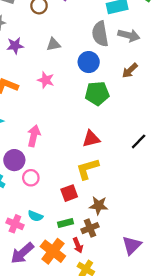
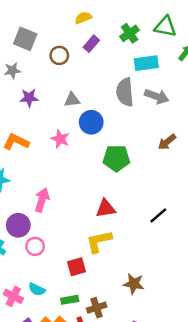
blue circle: (89, 62) -> (91, 122), moved
brown arrow: (130, 71) -> (167, 142), moved
brown star: (99, 206) -> (134, 284), moved

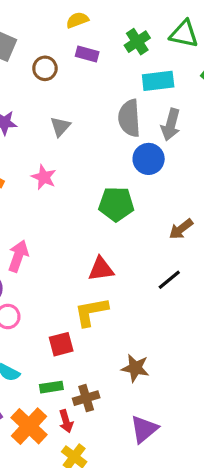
purple rectangle: (91, 44) -> (87, 54), turned 63
gray arrow: (157, 96) -> (171, 125), turned 85
gray triangle: (72, 100) -> (60, 127), turned -42
blue circle: (91, 122) -> (149, 159), moved
brown arrow: (167, 142) -> (181, 229), moved

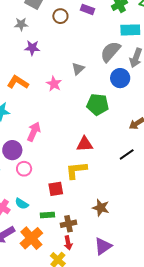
gray semicircle: (129, 118) -> (110, 52), turned 40
gray triangle: (60, 127) -> (78, 69), moved
red arrow: (66, 421) -> (68, 243), moved

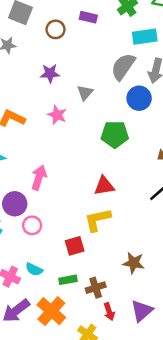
purple star: (32, 48) -> (50, 73), moved
red arrow: (68, 243) -> (109, 312), moved

